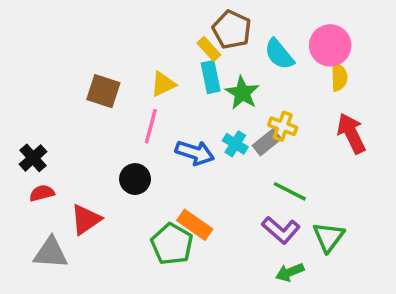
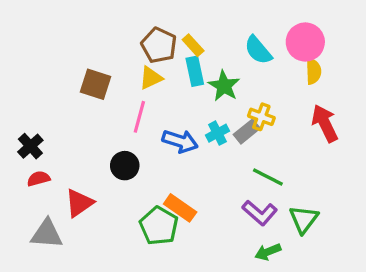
brown pentagon: (232, 30) -> (159, 45), moved
cyan cross: (235, 144) -> (217, 133), turned 30

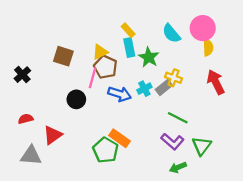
brown pentagon: (159, 45) -> (105, 67), moved
black cross: (30, 146) -> (22, 75), moved
black circle: (125, 166) -> (76, 99), moved

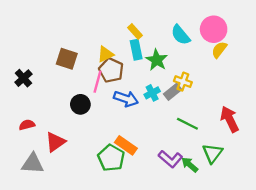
yellow semicircle: (208, 48) -> (219, 50), turned -140
red arrow: (216, 82) -> (230, 119), moved
purple L-shape: (172, 141) -> (170, 159), moved
green arrow: (178, 167) -> (190, 165), moved, turned 63

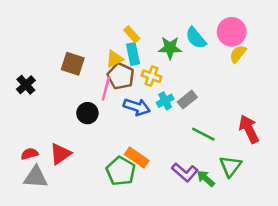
yellow rectangle: (135, 31) -> (132, 34), moved
cyan rectangle: (136, 50) -> (133, 54), moved
green star: (157, 60) -> (170, 48), moved, turned -30
yellow cross: (183, 82) -> (152, 76), moved
red semicircle: (27, 125) -> (30, 154), moved

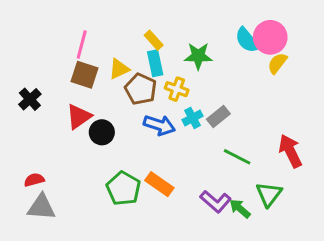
cyan semicircle: (196, 38) -> (247, 40), moved
yellow triangle: (115, 59) -> (119, 69), moved
pink line: (106, 88) -> (82, 45), moved
red triangle: (60, 154) -> (79, 116), moved
green pentagon: (121, 171) -> (123, 188), moved

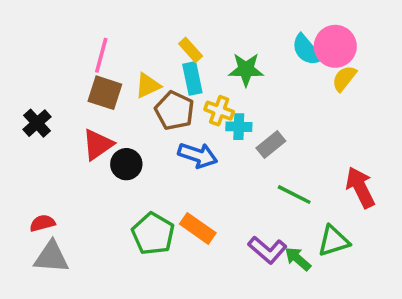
cyan cross: (192, 118) -> (239, 127), moved, turned 30
green triangle: (269, 194) -> (333, 241), turned 36

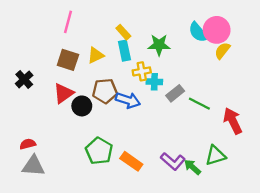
pink line: (101, 55) -> (68, 22), moved
brown pentagon: (175, 111) -> (105, 91), moved, turned -30
yellow cross: (219, 111) -> (142, 71), turned -30
green line: (294, 195) -> (199, 104), moved
orange rectangle: (198, 228) -> (131, 161), moved

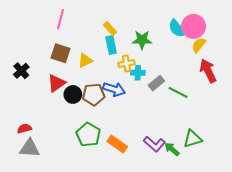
yellow triangle: (96, 55) -> (85, 60), moved
brown pentagon: (105, 91) -> (93, 94), moved
red arrow: (233, 121) -> (208, 71), moved

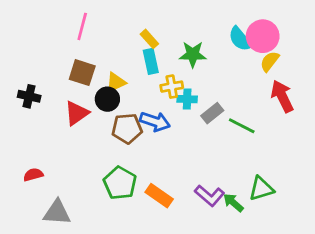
black cross: (21, 71) -> (29, 96), turned -35
black circle: (73, 94) -> (107, 99), moved
gray triangle: (30, 148) -> (57, 212), moved

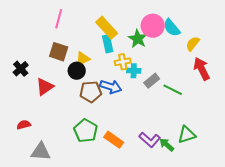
pink circle: (263, 36) -> (153, 26), moved
yellow rectangle: (149, 39) -> (107, 28), size x1.6
green star: (193, 54) -> (138, 39), turned 30
black cross: (29, 96) -> (21, 69), turned 35
red triangle: (77, 113) -> (45, 87), moved

